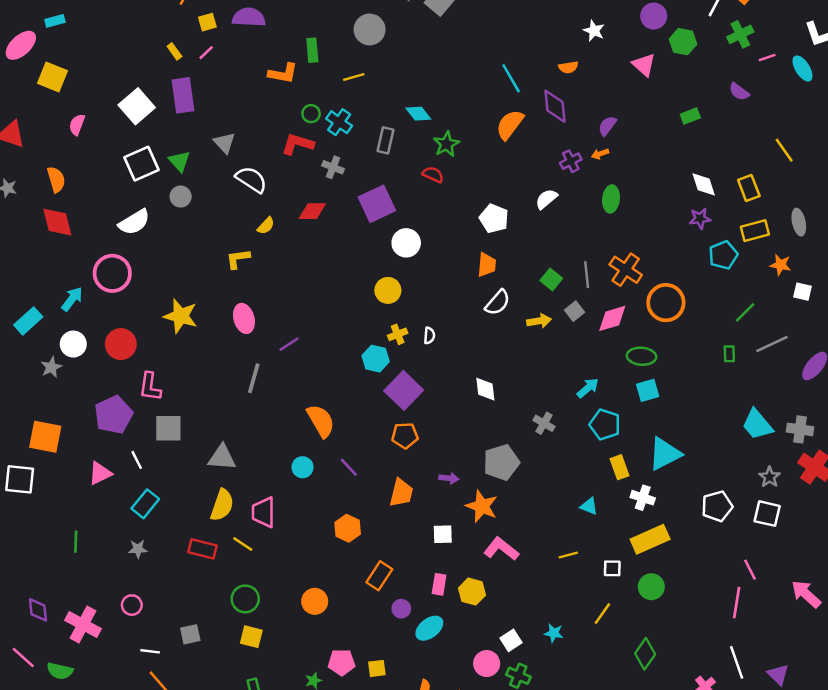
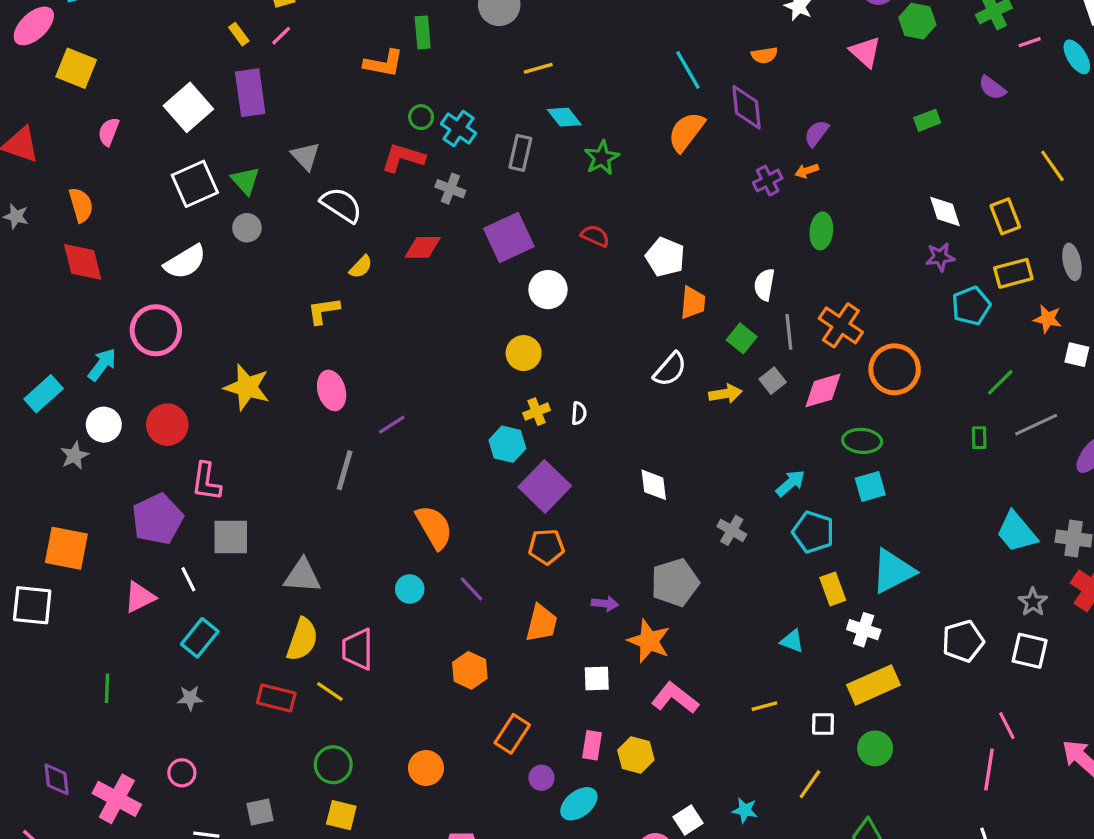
yellow line: (354, 77) -> (538, 68), moved
red semicircle: (433, 175) -> (595, 236), moved
white semicircle: (546, 199) -> (764, 285), moved, turned -40
orange trapezoid: (487, 265) -> (693, 303), moved

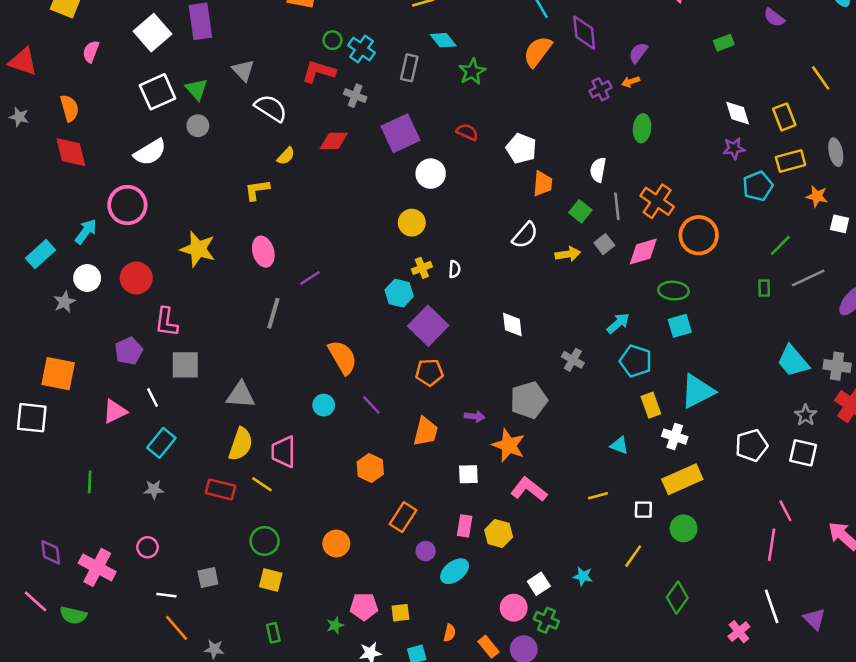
purple pentagon: (157, 519) -> (129, 351), size x0.7

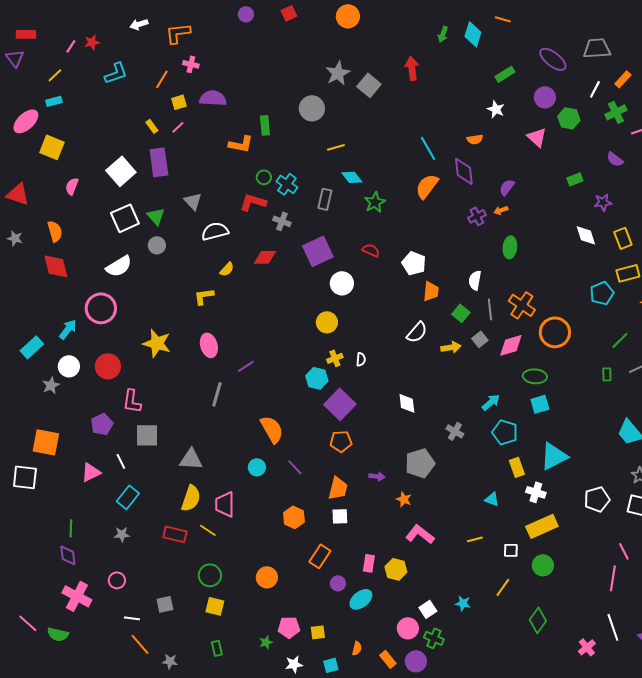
white semicircle: (271, 108) -> (215, 231), turned -48
purple star: (734, 148) -> (603, 202), moved
orange star: (509, 445) -> (404, 499), size x0.6
white square: (468, 474) -> (340, 516), moved
purple diamond: (51, 552) -> (68, 555), moved

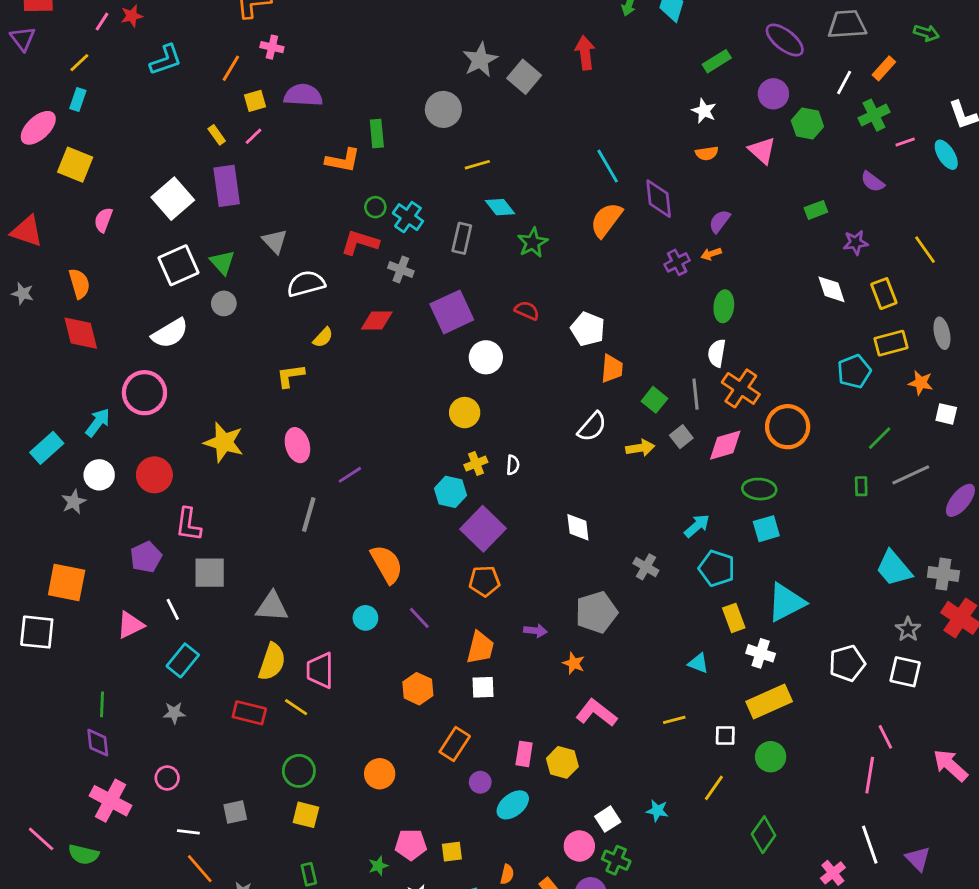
cyan rectangle: (54, 101) -> (78, 99), turned -56
orange semicircle: (475, 139) -> (707, 153), moved
white semicircle: (475, 280) -> (717, 353), moved

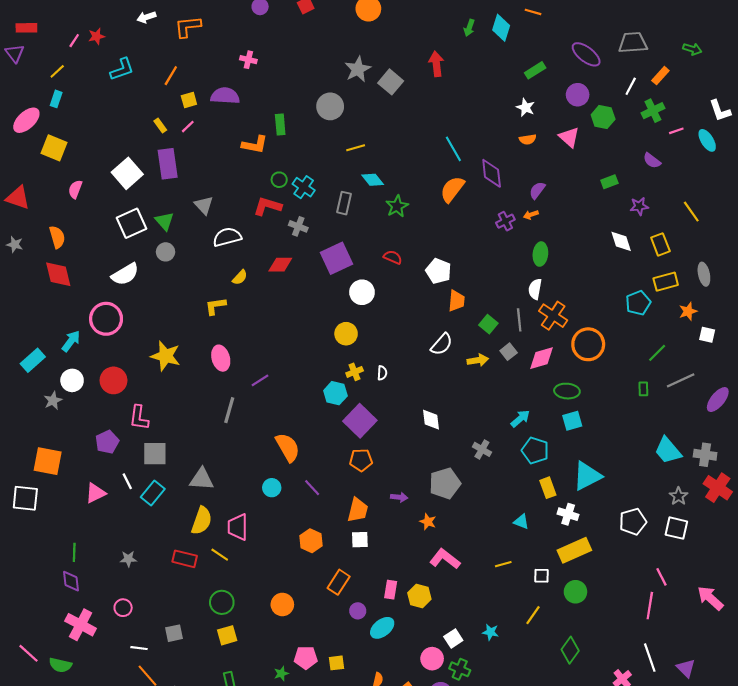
pink cross: (272, 47) -> (248, 60), moved
orange star: (921, 383) -> (688, 311), turned -30
cyan rectangle: (183, 660) -> (153, 493), moved
yellow square: (306, 815) -> (227, 635), turned -30

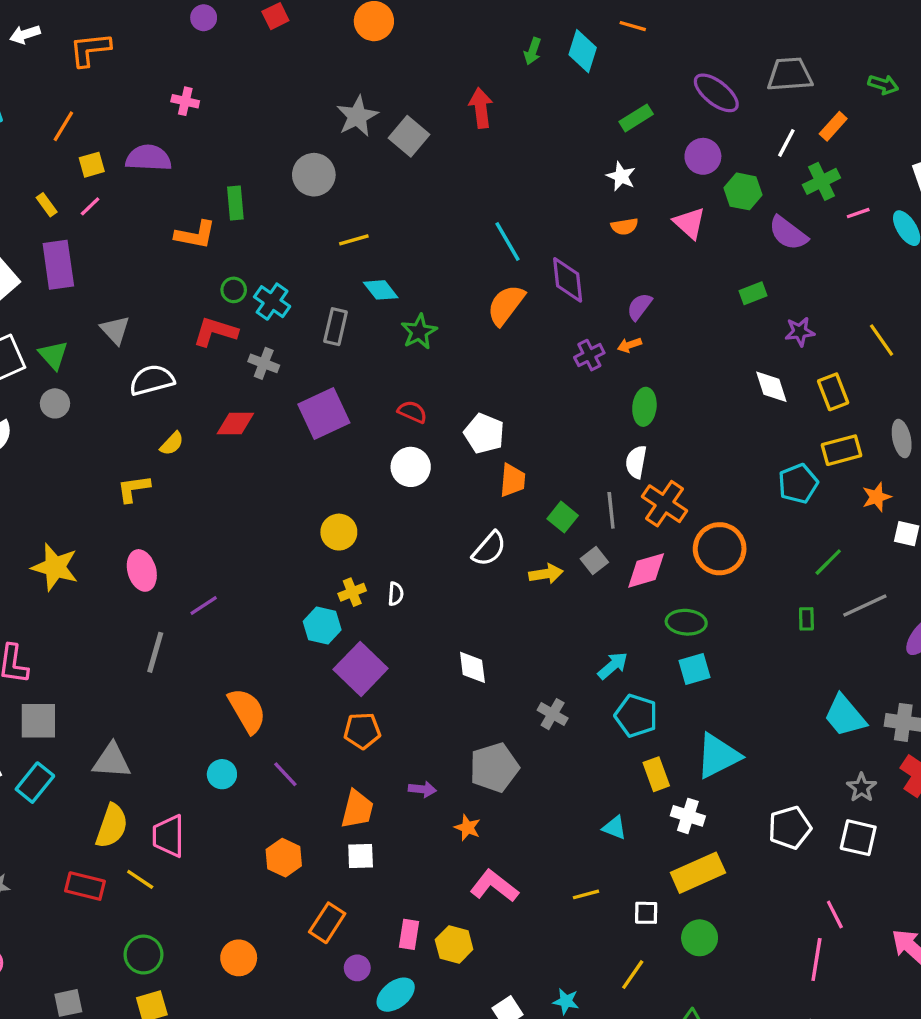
purple semicircle: (652, 161) -> (788, 233), moved, size x1.4
white circle: (362, 292) -> (411, 467), moved

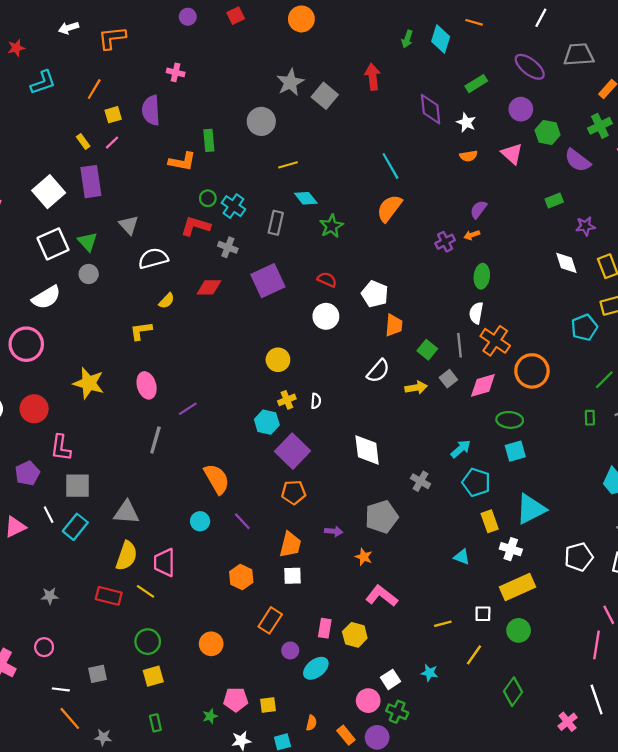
white line: (786, 143) -> (541, 18), moved
purple semicircle: (148, 158) -> (151, 110), turned -96
purple diamond: (568, 280) -> (431, 109), moved
white diamond: (472, 667) -> (367, 450), size x1.4
yellow line: (586, 894) -> (443, 624), moved

